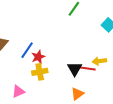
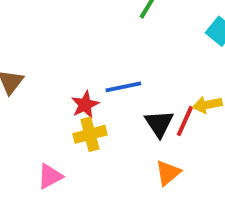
blue line: (27, 50) -> (123, 87), moved, turned 48
red line: (88, 68) -> (185, 121), turned -70

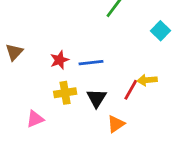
red star: (85, 105) -> (59, 60), moved
black triangle: (159, 123) -> (97, 98), moved

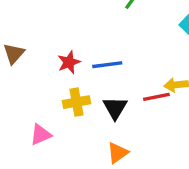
red line: (131, 90) -> (156, 97), turned 50
orange triangle: (116, 124) -> (118, 153), moved

